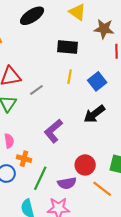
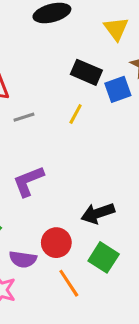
blue square: (97, 81) -> (118, 89), moved
black arrow: (94, 114) -> (98, 213), moved

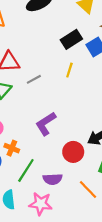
black rectangle: (86, 72) -> (71, 39), turned -45
red circle: (56, 243) -> (73, 152), moved

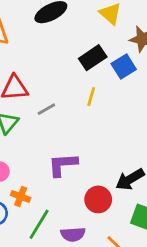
purple L-shape: (46, 124) -> (63, 165), turned 30

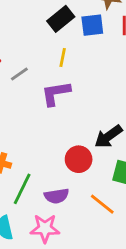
blue square: (124, 67) -> (92, 25), turned 30
purple L-shape: (63, 165) -> (56, 93), moved

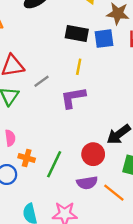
black rectangle: (61, 19) -> (77, 33), turned 50
green line: (22, 189) -> (54, 164), moved
purple semicircle: (57, 196) -> (87, 183), moved

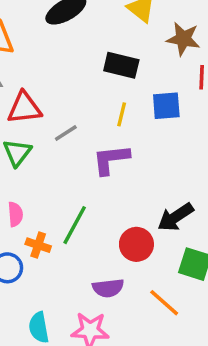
blue square: (104, 39) -> (166, 106), moved
green line: (54, 164) -> (75, 225), moved
purple semicircle: (87, 183) -> (108, 288), moved

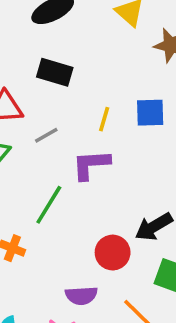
black rectangle: (121, 65) -> (55, 72), moved
green line: (75, 225) -> (49, 205), moved

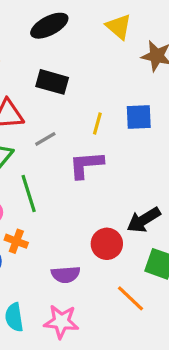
green line: (49, 205) -> (29, 193), moved, turned -48
purple semicircle: (81, 296) -> (66, 274), moved

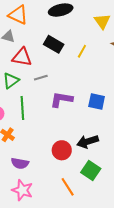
blue square: (139, 117) -> (97, 101), moved
yellow line: (97, 124) -> (82, 51), moved
purple semicircle: (66, 274) -> (20, 163), moved

